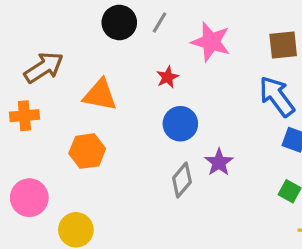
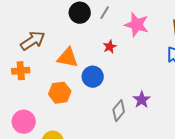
blue circle: (180, 124) -> (93, 77), moved

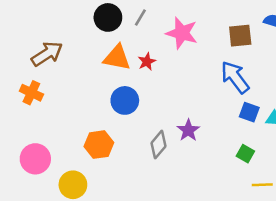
orange triangle: (68, 58) -> (117, 58), moved
orange cross: (21, 71) -> (31, 93), turned 30
orange hexagon: (60, 93) -> (99, 145), moved

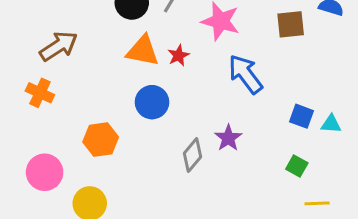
blue arrow: (235, 77) -> (245, 74), moved
orange hexagon: (99, 145) -> (101, 140), moved

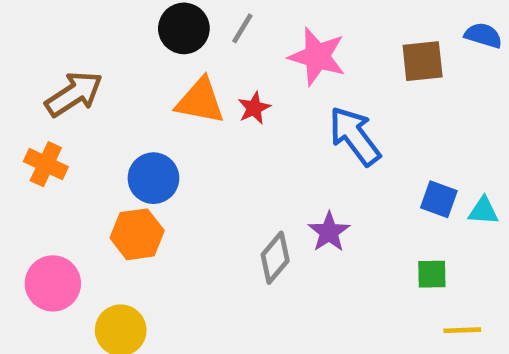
blue circle: (152, 102) -> (153, 178), moved
green square: (297, 166) -> (432, 274), turned -30

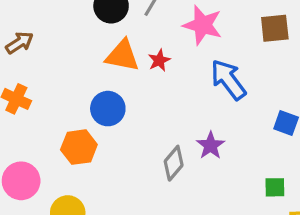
brown arrow: (74, 94) -> (19, 43), moved, size x0.7
blue circle: (153, 178) -> (108, 109), moved
green square: (432, 274) -> (275, 187), moved

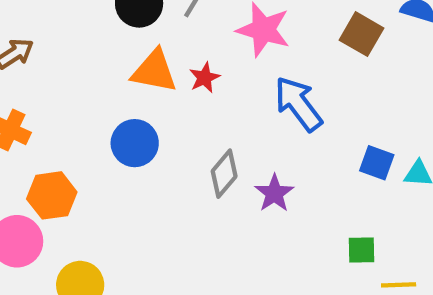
brown square: (275, 28) -> (362, 34), turned 36
orange hexagon: (79, 147) -> (52, 195), moved
gray diamond: (174, 163) -> (224, 174), moved

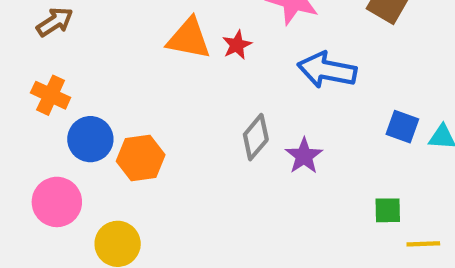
blue arrow: (298, 104) -> (327, 70), turned -42
blue circle: (135, 143) -> (90, 139), moved
orange hexagon: (52, 195) -> (141, 158), moved

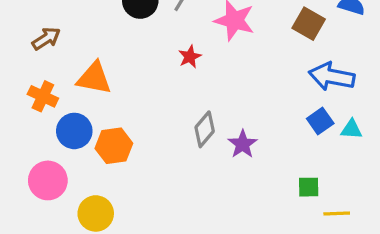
orange triangle: (189, 39) -> (94, 78), moved
blue arrow: (327, 70) -> (332, 77), moved
blue square: (402, 127) -> (320, 121), turned 35

